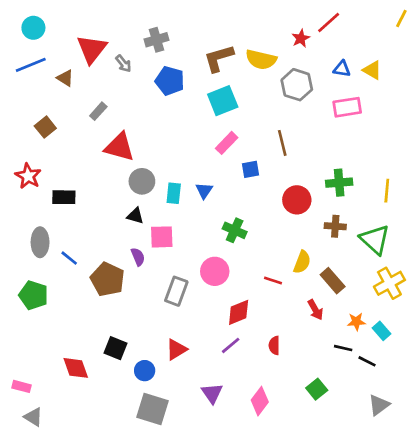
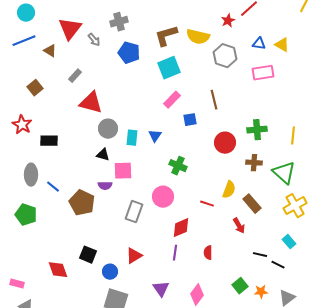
purple semicircle: (138, 257) -> (105, 186), turned 112
orange star: (356, 322) -> (261, 292), moved
purple line: (231, 345) -> (175, 253), turned -42

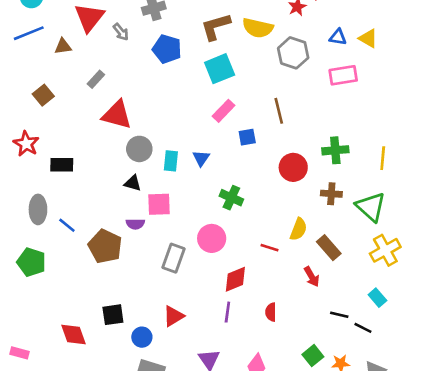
brown triangle: (50, 51) -> (63, 46), turned -40
black square: (88, 255) -> (113, 315), turned -30

